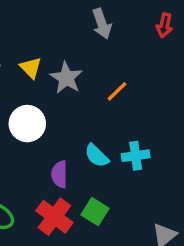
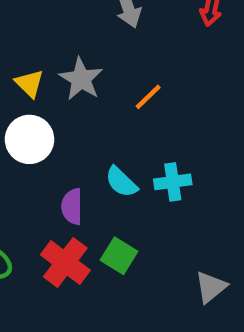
yellow triangle: (31, 68) -> (30, 83), moved

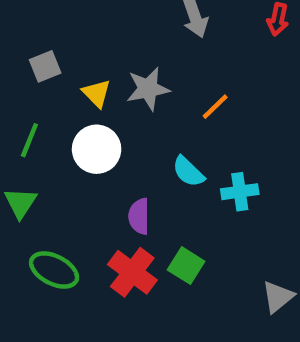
gray star: (81, 79) -> (148, 89), turned 30
cyan semicircle: (121, 182) -> (188, 172), moved

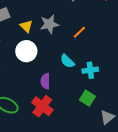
green square: (186, 266) -> (87, 98), moved

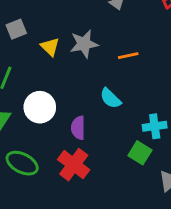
orange line: (79, 32) -> (128, 56), turned 32
white circle: (26, 51) -> (40, 107), moved
cyan cross: (90, 70) -> (155, 126), moved

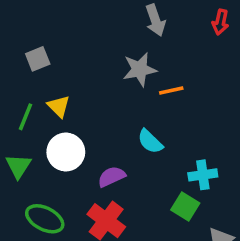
gray star: (84, 44) -> (140, 69), moved
yellow triangle: (50, 47) -> (59, 106), moved
purple semicircle: (78, 128) -> (111, 177), turned 65

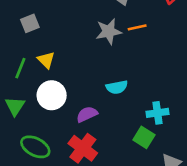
orange line: (171, 91) -> (137, 27), moved
cyan semicircle: (150, 141) -> (117, 87), turned -55

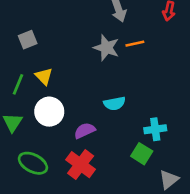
gray star: (109, 31) -> (106, 48), turned 30

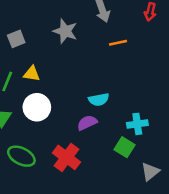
gray star: (106, 48) -> (65, 31), moved
yellow triangle: (44, 76) -> (32, 74), turned -36
purple semicircle: (85, 131) -> (87, 123), moved

